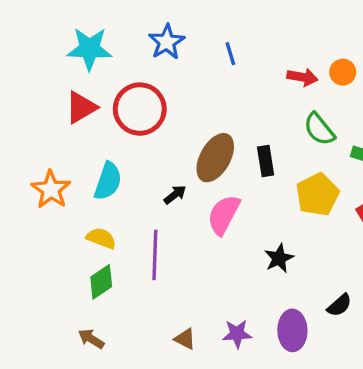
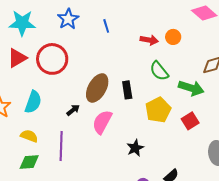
green diamond: (101, 282) -> (29, 162), turned 30

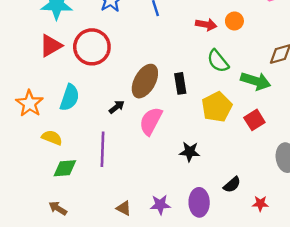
yellow semicircle: (29, 136) -> (52, 138), moved
black star: (135, 148) -> (190, 152), turned 30

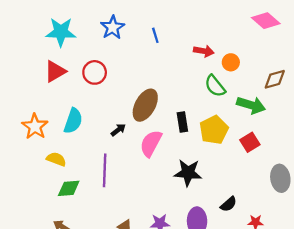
orange circle: (234, 21) -> (231, 62), moved
red circle: (92, 47) -> (95, 72), size x0.7
black rectangle: (180, 83) -> (182, 122), moved
black star: (190, 152) -> (188, 173), size x1.4

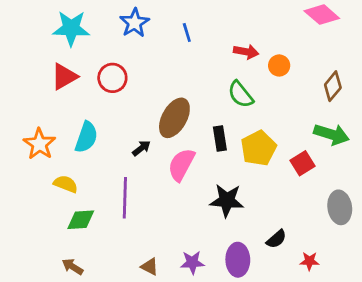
brown diamond: (275, 79) -> (333, 86), turned -35
green semicircle: (215, 86) -> (241, 94), moved
green arrow: (251, 105) -> (331, 134), moved

